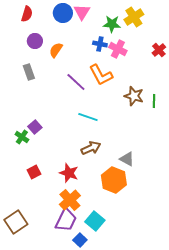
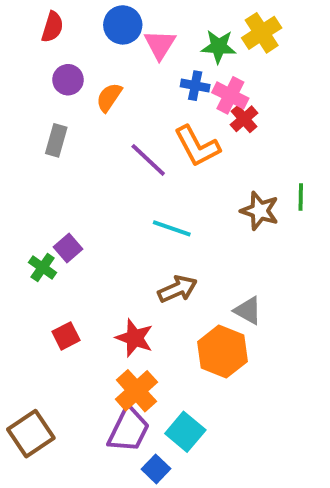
pink triangle: (82, 12) -> (160, 45), moved
red cross: (159, 50) -> (244, 119), moved
gray rectangle: (29, 72) -> (56, 140), turned 35
brown star: (134, 96) -> (260, 211), moved

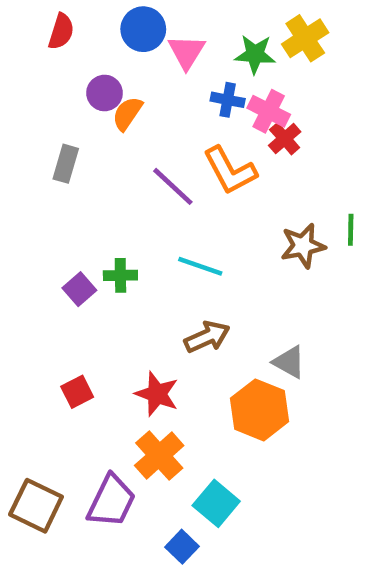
purple circle: (68, 80) -> (104, 93), moved
brown star: (260, 211) -> (303, 246), turned -30
green cross: (43, 267) -> (120, 275), moved, turned -36
purple trapezoid: (129, 430) -> (111, 501), moved
brown square: (31, 434) -> (36, 506), turned -30

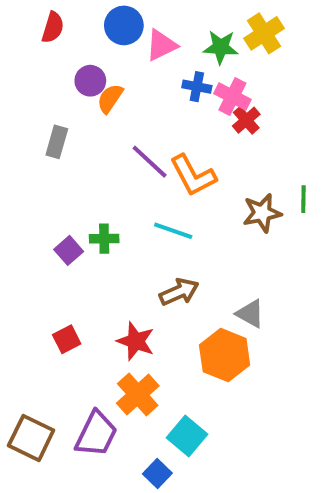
pink triangle: (187, 52) -> (161, 45), turned 32
orange L-shape: (230, 171) -> (193, 175), moved

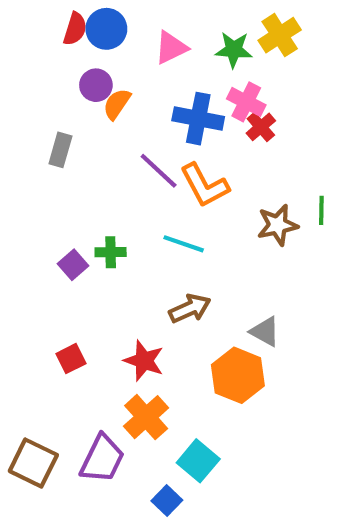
blue circle: (124, 25) -> (106, 29), moved
red semicircle: (53, 27) -> (75, 29), moved
blue cross: (197, 87) -> (198, 119), moved, size x1.6

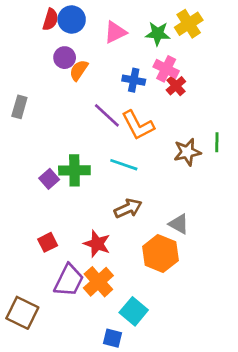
blue cross: (198, 119) -> (134, 80), size x0.7
gray rectangle: (60, 150) -> (19, 107), moved
green cross: (111, 252) -> (74, 170), size x1.5
purple trapezoid: (102, 459) -> (69, 280), moved
blue square: (167, 501) -> (113, 338), turned -30

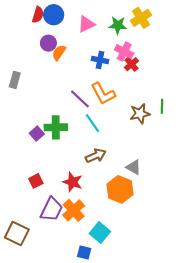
purple line: (107, 115) -> (80, 99), moved
cyan line: (124, 165) -> (93, 123), turned 36

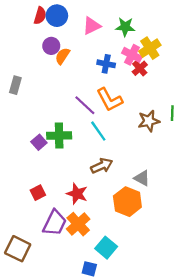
yellow cross: (141, 18) -> (150, 48), moved

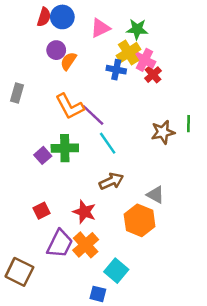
yellow cross: (150, 48) -> (128, 53), moved
orange L-shape: (110, 100) -> (70, 106), moved

